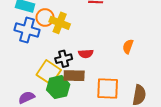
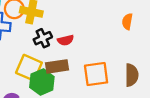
orange semicircle: (128, 47) -> (127, 22), moved
black cross: (64, 59) -> (43, 38), moved

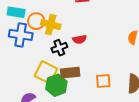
red semicircle: (66, 40) -> (80, 39), moved
orange square: (96, 74) -> (103, 81), size x0.7

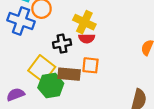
yellow cross: (51, 25) -> (84, 22), moved
orange square: (103, 81) -> (90, 65), moved

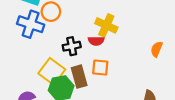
yellow cross: (84, 22) -> (106, 25), moved
brown rectangle: (69, 74) -> (79, 77), turned 70

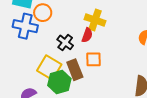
red semicircle: (96, 41) -> (87, 35), turned -64
black cross: (72, 46) -> (65, 42), turned -35

